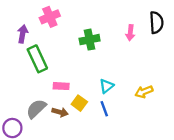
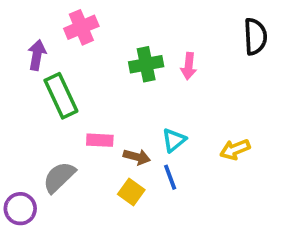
pink arrow: (130, 33) -> (189, 66), moved
yellow square: (79, 103) -> (131, 192), moved
brown arrow: (60, 112) -> (137, 157), moved

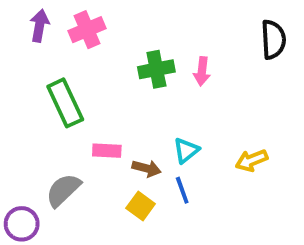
purple arrow: (37, 55) -> (39, 26), moved

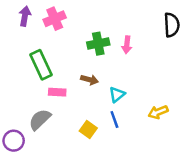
pink rectangle: (107, 151) -> (57, 92), moved
yellow arrow: (252, 160) -> (158, 112), moved
brown arrow: (146, 168) -> (90, 80), moved

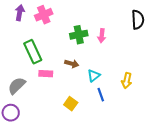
yellow arrow: (158, 112) -> (127, 81), moved, turned -56
gray semicircle: (40, 119) -> (17, 86), moved
blue line: (114, 119) -> (101, 95), moved

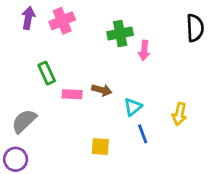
green cross: (79, 35) -> (120, 34), moved
green rectangle: (33, 52) -> (47, 73), size x0.7
pink rectangle: (46, 74) -> (72, 94), moved
yellow square: (71, 104) -> (100, 147), turned -32

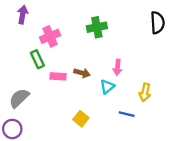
pink cross: (62, 21) -> (50, 36), moved
pink arrow: (144, 50) -> (117, 67), moved
blue line: (143, 134) -> (127, 114), moved, turned -56
yellow square: (100, 147) -> (81, 119), turned 35

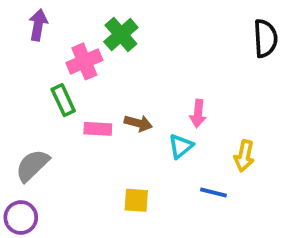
green cross: (97, 27) -> (121, 35), moved, turned -30
yellow square: (81, 119) -> (136, 200), turned -35

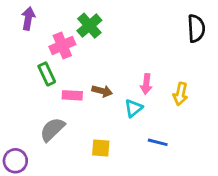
yellow arrow: (244, 156) -> (180, 94), moved
gray semicircle: (32, 165) -> (52, 129), moved

